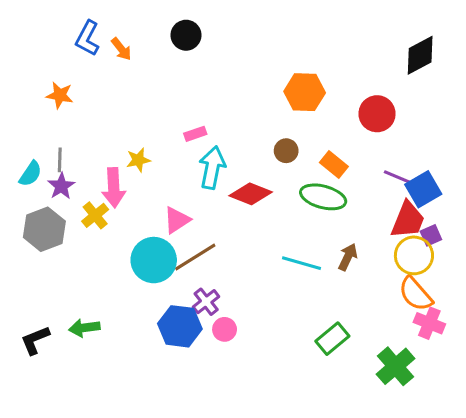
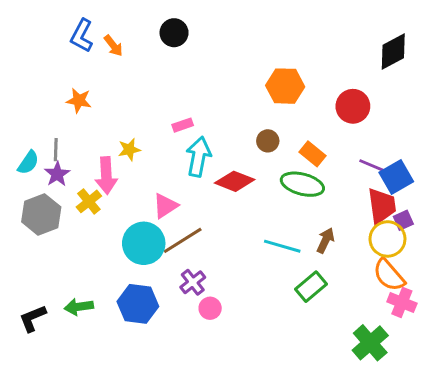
orange star: (60, 95) -> (79, 101), moved
red trapezoid: (408, 220) -> (382, 206), turned -30
blue hexagon: (180, 326) -> (138, 304), moved
green rectangle: (332, 339) -> (311, 287), moved

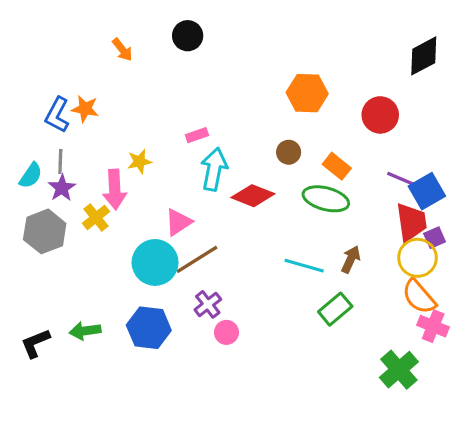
blue L-shape: (82, 36) -> (57, 115), moved

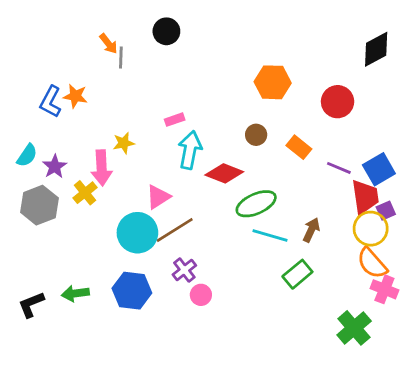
gray line: (60, 162) -> (121, 58), moved
purple line: (400, 179) -> (339, 168), moved
green ellipse: (326, 199) -> (256, 204), moved, turned -39

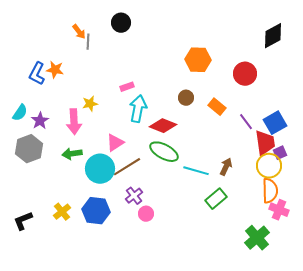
purple line: (339, 168) -> (246, 122), turned 30
yellow cross: (85, 193) -> (62, 212), moved
green ellipse: (256, 204) -> (164, 152), moved, turned 52
orange semicircle: (372, 263) -> (270, 191), turned -140
green arrow: (75, 293) -> (72, 154), moved

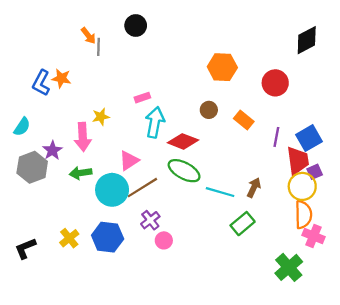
purple star: (40, 121) -> (52, 150), moved
purple line: (246, 122) -> (276, 137), turned 48

